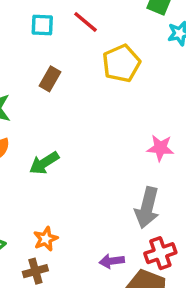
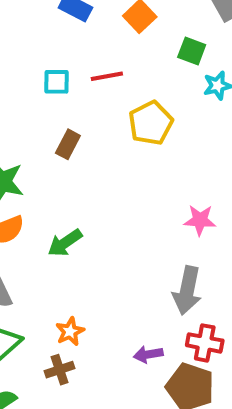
red line: (86, 22) -> (107, 76), turned -48
red cross: (160, 253) -> (205, 343), turned 32

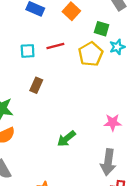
yellow pentagon: (151, 123) -> (91, 54), moved
green arrow: (65, 243) -> (66, 139), moved

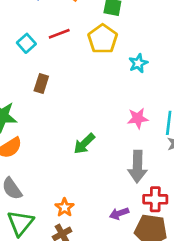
cyan star: (117, 47) -> (138, 63), moved
cyan square: (28, 51) -> (26, 43), turned -32

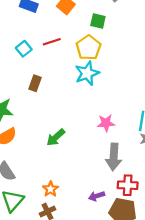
cyan star: (138, 63) -> (87, 73), moved, size x1.5
pink star: (138, 118) -> (106, 123), moved
green arrow: (84, 144) -> (56, 137), moved

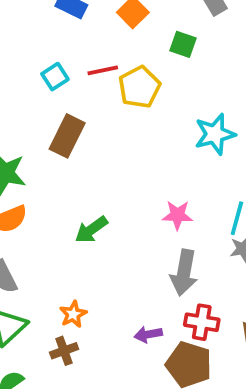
yellow pentagon: (88, 48) -> (139, 87), moved
cyan star: (87, 73) -> (215, 134), moved
brown rectangle: (35, 83) -> (67, 136), size x1.5

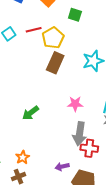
brown rectangle: (67, 136) -> (55, 63), moved
red cross: (202, 322) -> (89, 148), moved

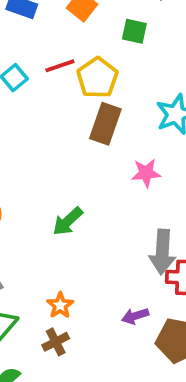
pink star: (75, 104) -> (146, 173), moved

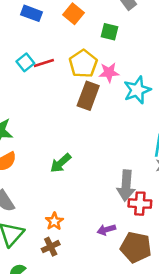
red line: (60, 66) -> (44, 63), moved
pink star: (146, 173) -> (109, 72), moved

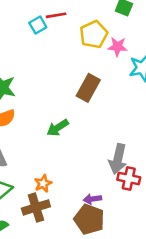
red line: (44, 63) -> (56, 15), moved
brown rectangle: (88, 96) -> (88, 88), moved
brown cross: (51, 247) -> (36, 207), size x1.5
brown pentagon: (136, 247) -> (89, 219), moved

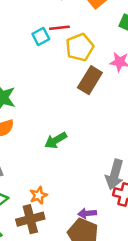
yellow pentagon: (94, 34) -> (80, 47), moved
brown rectangle: (88, 88) -> (90, 80), moved

